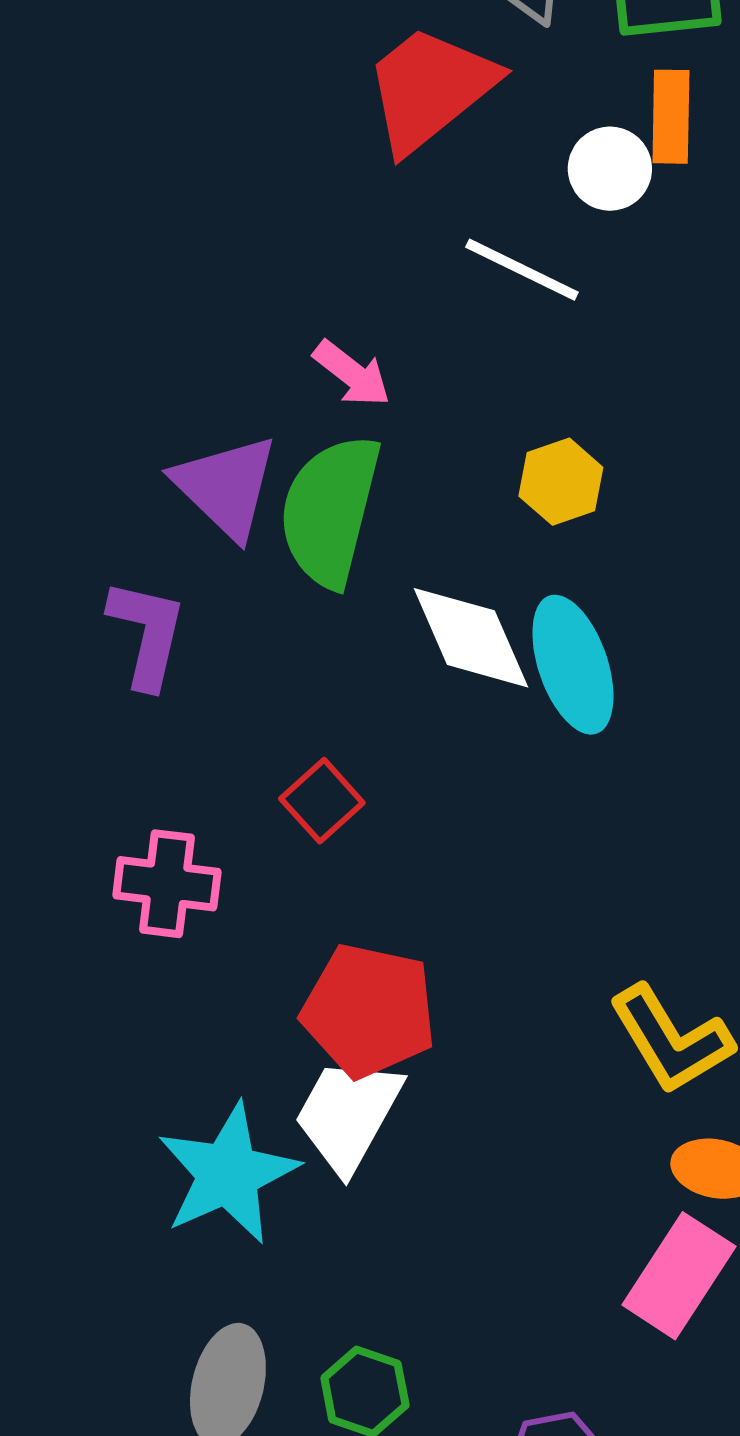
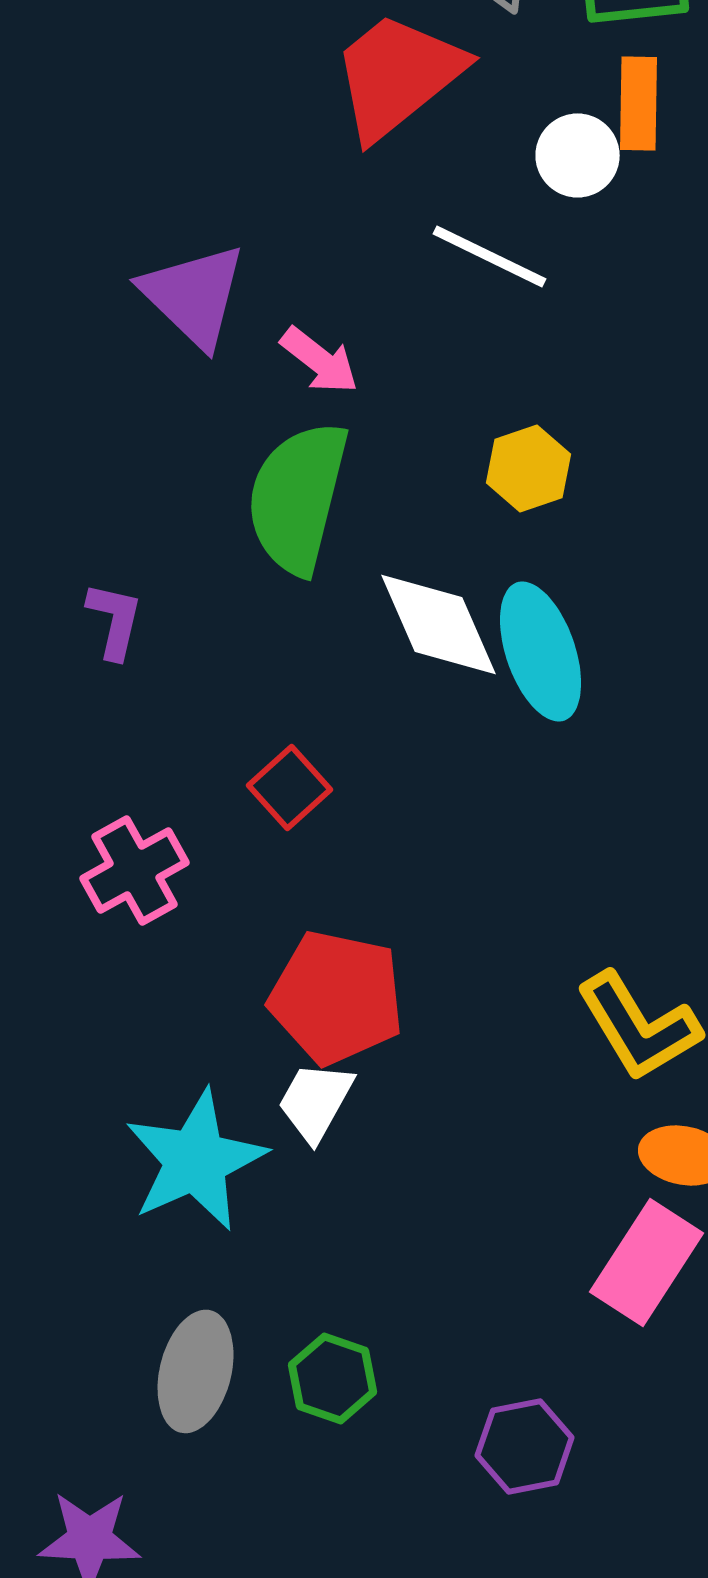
purple triangle: (226, 487) -> (194, 295), moved
purple L-shape: (147, 634) -> (115, 620), size x0.7
pink cross: (167, 884) -> (135, 870), turned -36
white trapezoid: (348, 1115) -> (316, 1101), size x0.7

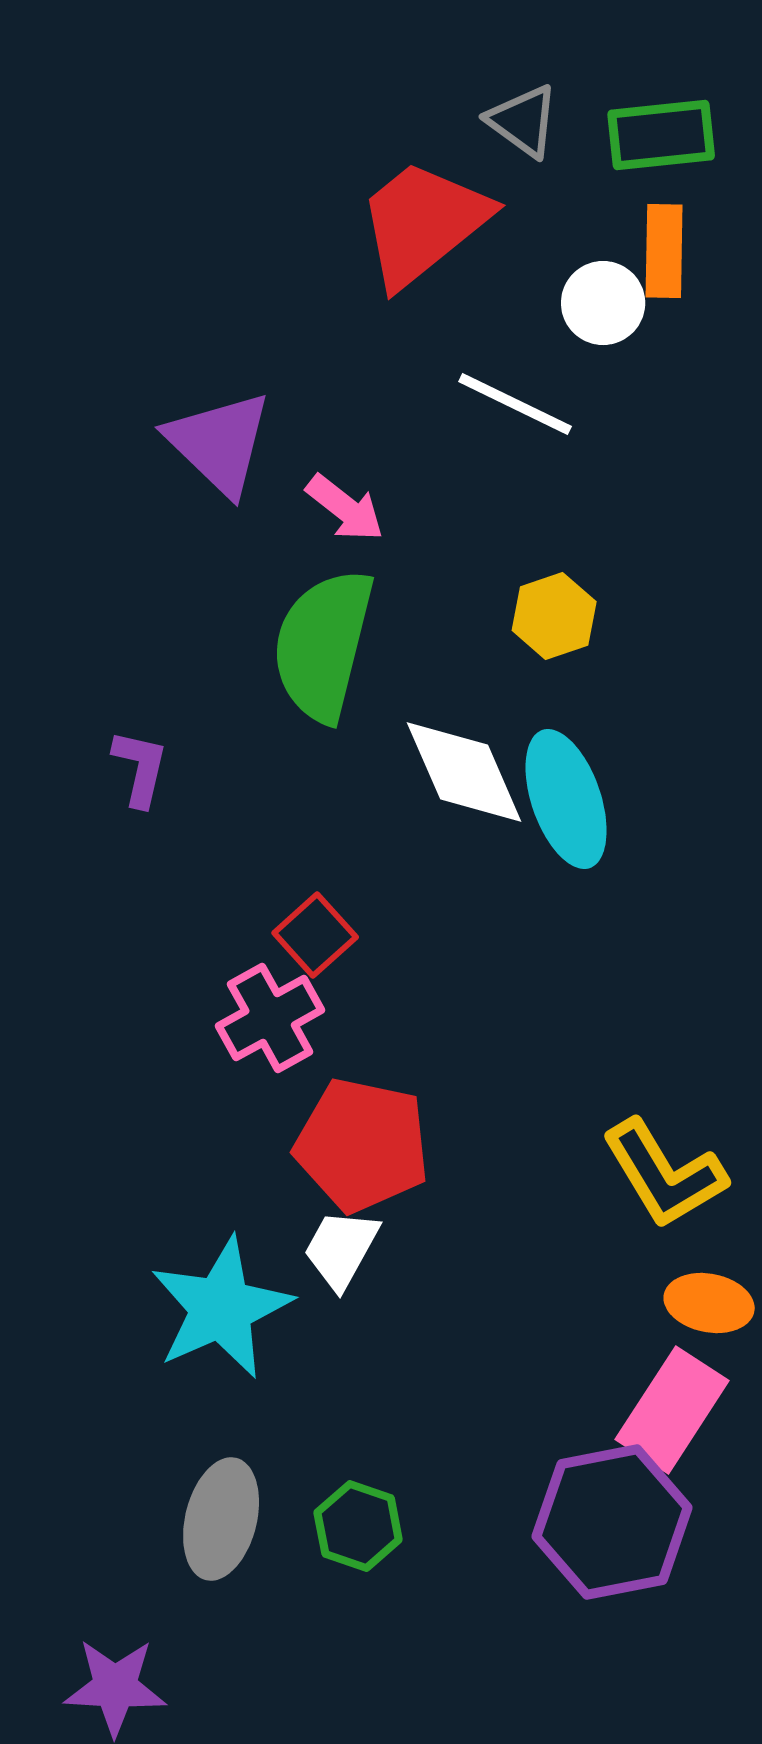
pink cross: (135, 870) -> (270, 1018), moved
purple hexagon: (525, 1446) -> (612, 1522), moved, size x1.6

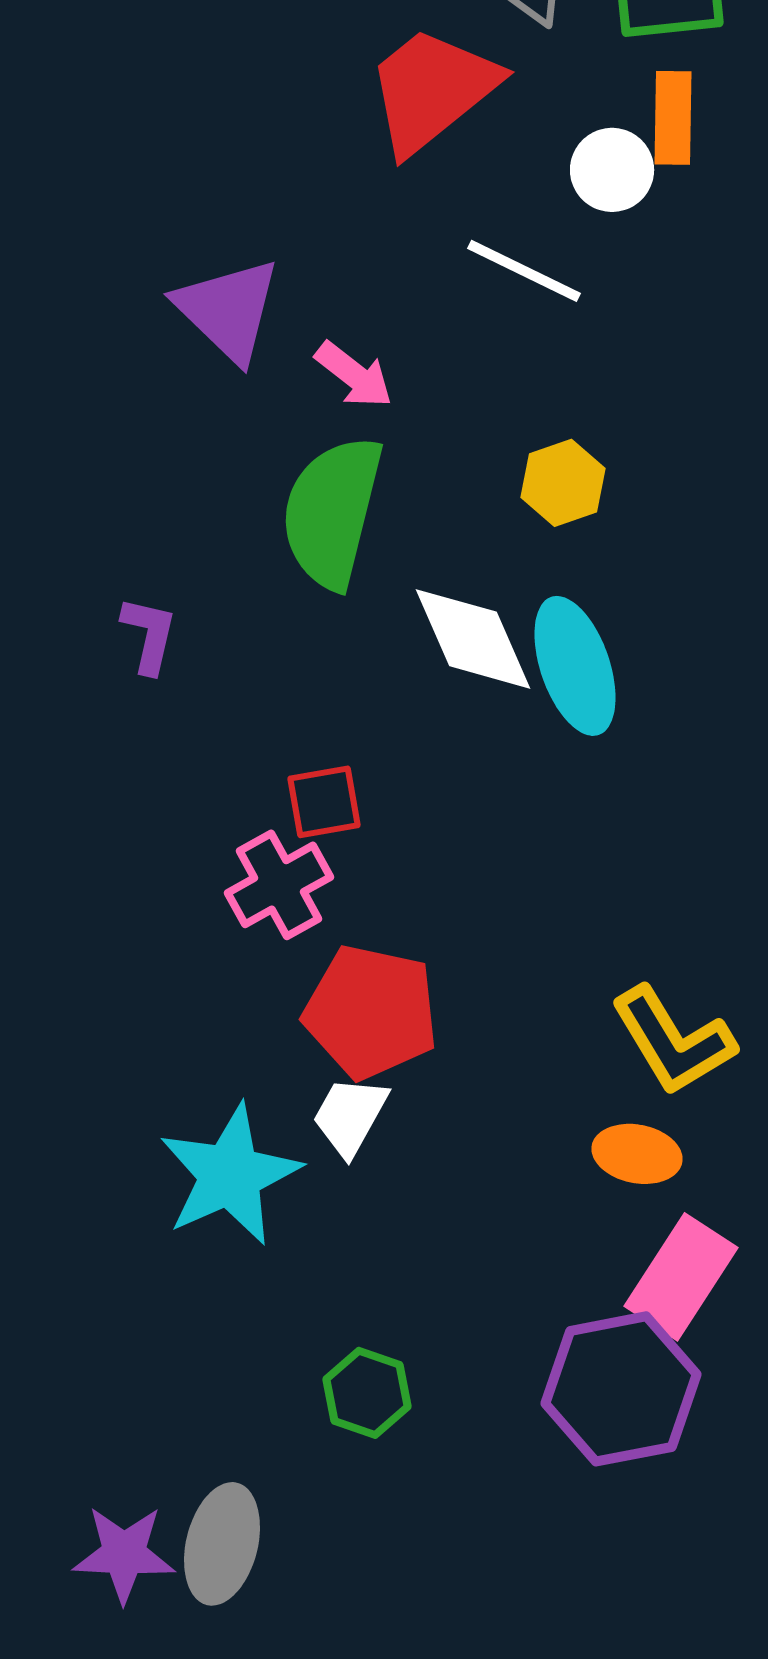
red square: (315, 935) -> (324, 802), turned 32
orange ellipse: (709, 1303) -> (637, 1154), moved
gray ellipse: (221, 1519) -> (222, 1544), moved

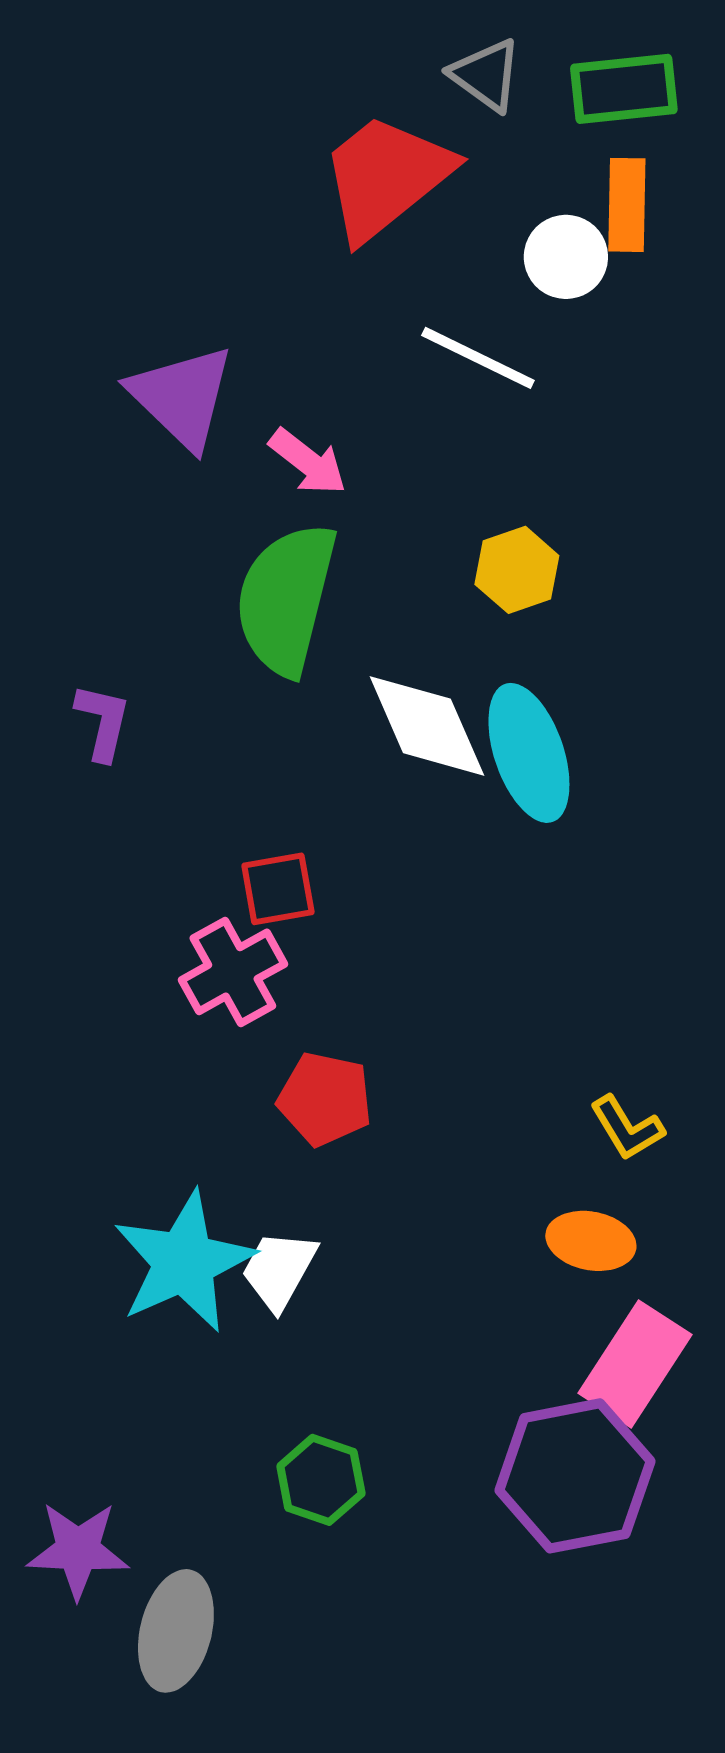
red pentagon: (371, 1012) -> (325, 1099), size x0.7
yellow L-shape: (673, 1041) -> (627, 1128), size x0.6
white trapezoid: (350, 1116) -> (279, 1270), moved
purple star: (124, 1554) -> (78, 1550), moved

